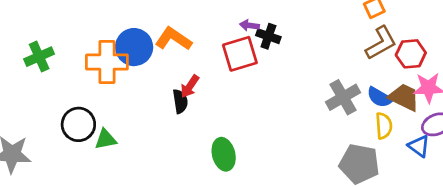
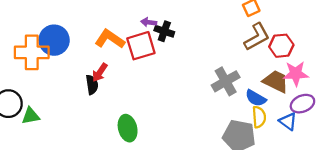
orange L-shape: (173, 39) -> (110, 39), moved
blue semicircle: (380, 97) -> (256, 98), moved
yellow semicircle: (384, 126) -> (259, 117), moved

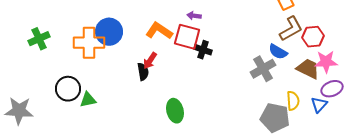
black cross: (164, 31) -> (203, 50), moved
red square: (141, 46) -> (187, 37), turned 32
blue semicircle: (256, 98) -> (278, 52), moved
blue triangle: (288, 121) -> (319, 105), turned 36

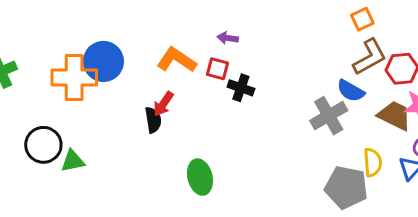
red square: (187, 37) -> (218, 69), size x0.6

